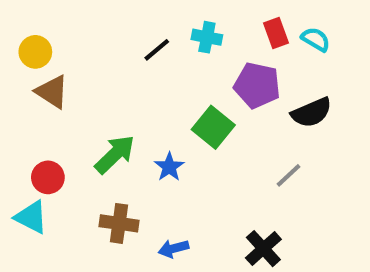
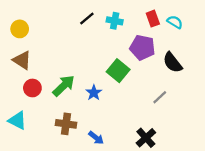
black line: (157, 50) -> (87, 19), moved
brown triangle: (52, 92) -> (22, 60), moved
black semicircle: (312, 113) -> (173, 63), turned 75
red circle: (48, 177) -> (32, 88), moved
blue arrow: (173, 249) -> (96, 138), turned -126

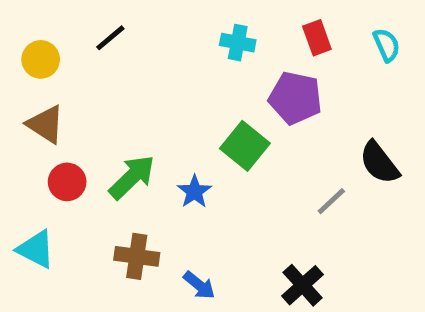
black line: (87, 19) -> (110, 38), moved
cyan semicircle: (175, 22) -> (387, 45), moved, turned 35
black semicircle: (173, 63) -> (379, 163), moved

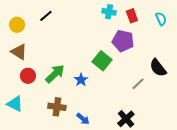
cyan cross: (238, 43) -> (109, 12), moved

